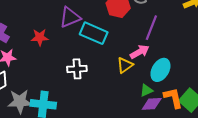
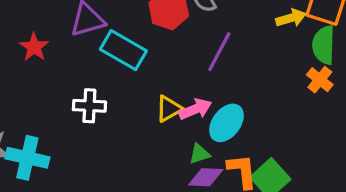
red star: (40, 37) -> (34, 47), turned 30
pink arrow: (140, 52) -> (195, 109), moved

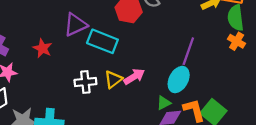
purple line: (219, 52) -> (188, 51), moved
yellow triangle: (169, 109) -> (113, 79), moved
pink arrow: (195, 109) -> (134, 77), moved

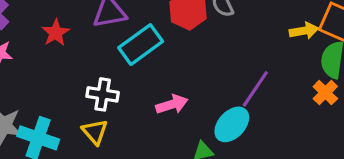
cyan rectangle: (102, 41) -> (141, 45), turned -72
yellow triangle: (113, 79) -> (95, 132), moved, turned -48

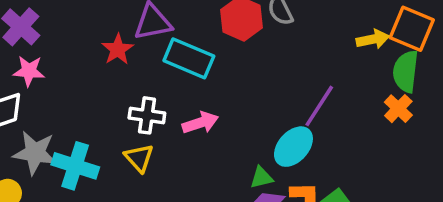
red star: (56, 33) -> (118, 49), moved
cyan rectangle: (141, 45) -> (189, 58), turned 60
pink arrow: (172, 104) -> (200, 123), moved

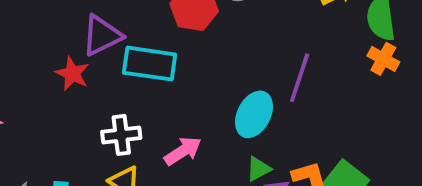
pink arrow: (200, 123) -> (183, 151), moved
cyan ellipse: (293, 147) -> (254, 114), moved

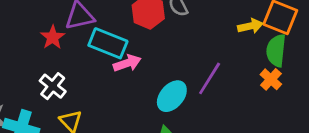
white cross: (121, 135) -> (53, 86), moved, turned 32
pink arrow: (183, 151) -> (127, 63), moved

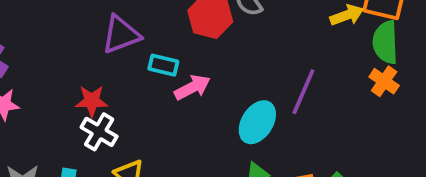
red star: (53, 37) -> (92, 101), moved, turned -30
cyan rectangle: (108, 43) -> (163, 65), size x0.6

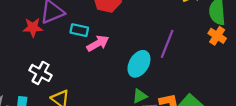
red star: (92, 101) -> (33, 28), moved

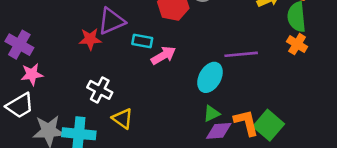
purple line: (167, 44) -> (241, 54), turned 64

